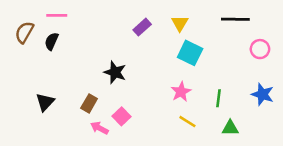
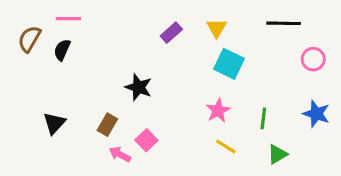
green triangle: (230, 128) -> (277, 154), turned -30

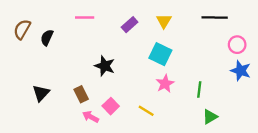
pink line: (68, 19) -> (85, 17), moved
cyan square: (229, 64) -> (160, 54), moved
blue star: (316, 114) -> (241, 71), moved
brown rectangle: (107, 125) -> (81, 94), turned -56
yellow line: (226, 146) -> (146, 111), moved

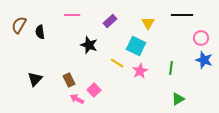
yellow triangle: (164, 21) -> (148, 23), moved
black semicircle: (47, 38) -> (40, 32), turned -32
black star: (105, 66) -> (89, 45), moved
green line: (199, 90) -> (171, 68), moved
yellow line: (146, 111) -> (117, 63), moved

